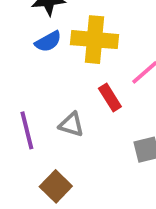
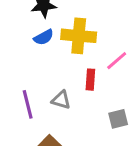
red rectangle: (110, 98) -> (90, 80), turned 36

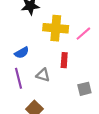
blue semicircle: (44, 37) -> (22, 53), moved
pink line: (117, 61) -> (83, 34), moved

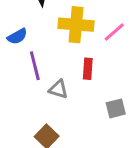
blue semicircle: (22, 53) -> (17, 36), moved
purple line: (19, 78) -> (35, 66), moved

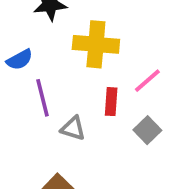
pink line: (114, 32) -> (147, 81), moved
gray square: (116, 108) -> (147, 130), moved, turned -30

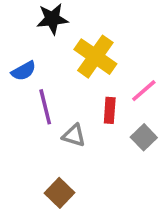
yellow cross: (96, 44) -> (95, 57), turned 30

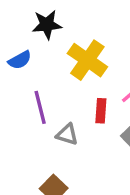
blue semicircle: (24, 71) -> (20, 60), moved

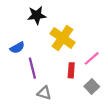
blue semicircle: (20, 60) -> (17, 48), moved
gray triangle: (67, 134) -> (44, 93), moved

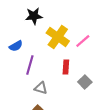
pink line: (92, 58) -> (83, 41), moved
purple line: (32, 68) -> (30, 65), turned 30

